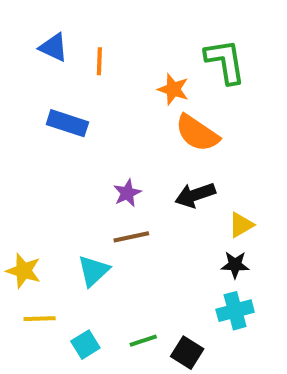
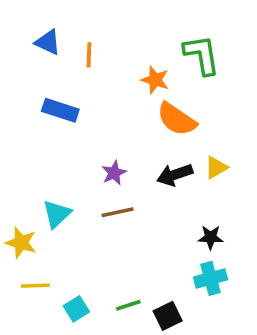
yellow triangle: (241, 225) -> (216, 168), moved
cyan triangle: (93, 271) -> (57, 214), moved
black square: (187, 353) -> (168, 316), turned 32

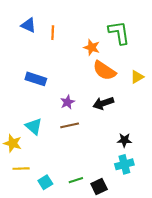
blue rectangle: (60, 110) -> (36, 79), moved
yellow triangle: (216, 168) -> (137, 77), moved
cyan triangle: (57, 214) -> (34, 126), turned -36

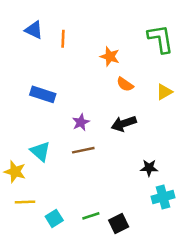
green L-shape: (119, 33) -> (160, 39), moved
orange semicircle: (104, 71) -> (125, 84), size x0.6
cyan cross: (124, 164) -> (163, 197), moved

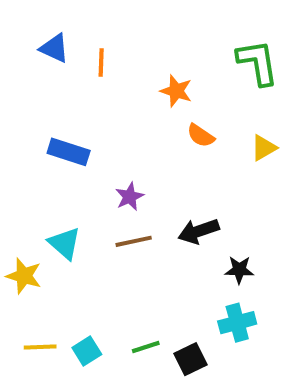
black arrow: (124, 124) -> (199, 231), moved
cyan cross: (163, 197) -> (237, 323), moved
yellow line: (25, 202) -> (40, 347), moved

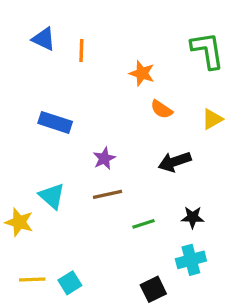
black arrow: (199, 231) -> (175, 162), moved
green line: (146, 347) -> (143, 224), moved

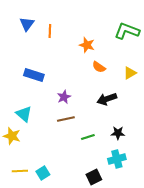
blue triangle: (44, 39) -> (27, 24), turned 42
green L-shape: (207, 50) -> (127, 31), turned -60
cyan triangle: (52, 196) -> (24, 114), moved

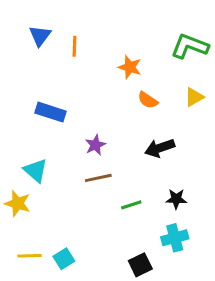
yellow triangle: (130, 73) -> (194, 97), moved

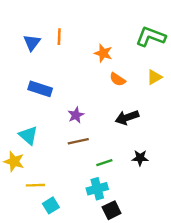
blue triangle: (40, 36) -> (32, 43), moved
cyan cross: (175, 238) -> (97, 189), moved
yellow line: (29, 256) -> (35, 185), moved

